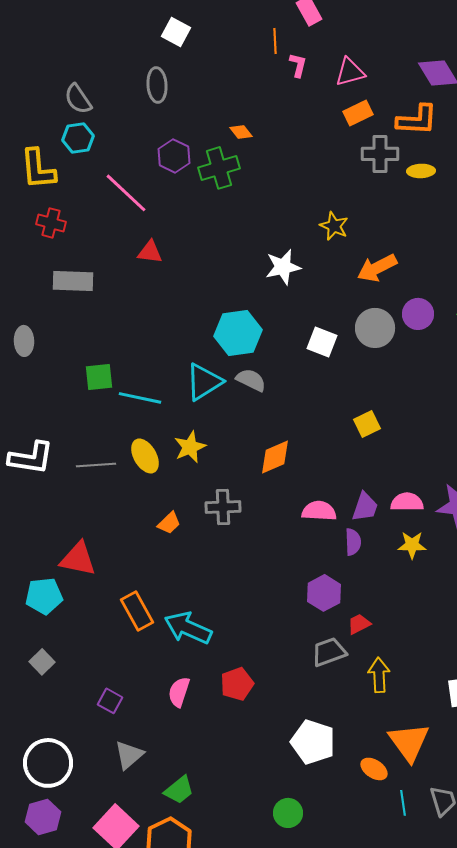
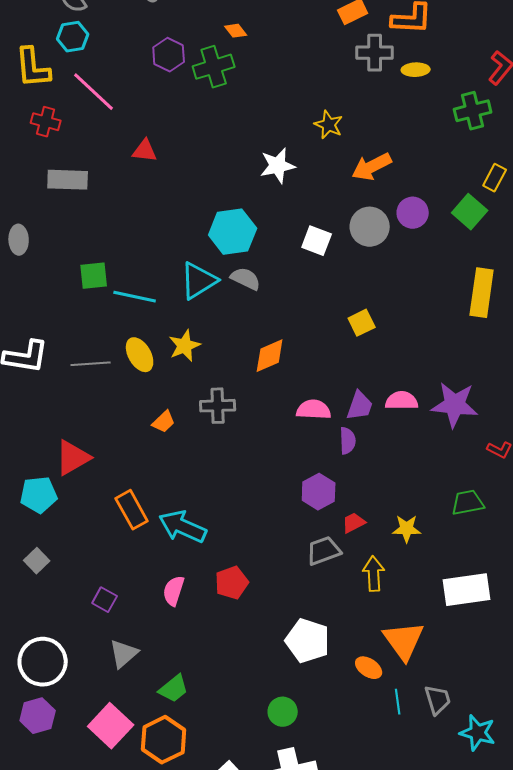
pink line: (126, 193) -> (94, 92), moved
yellow star: (412, 545) -> (407, 529), moved
red triangle: (78, 559) -> (73, 458), turned -42

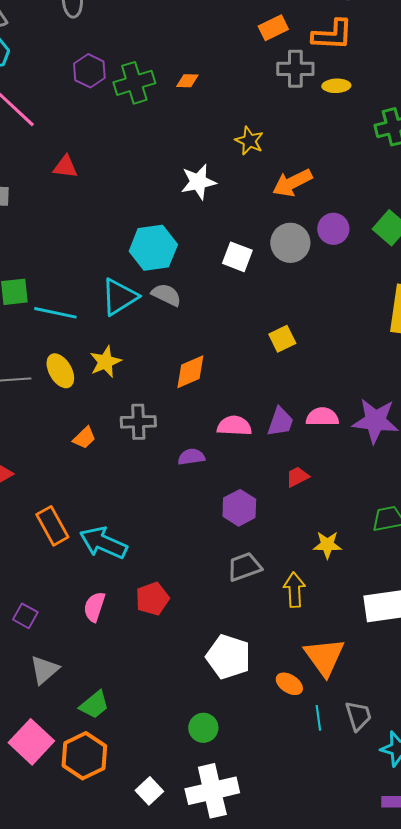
orange diamond: (236, 31) -> (187, 81), moved, turned -50
purple semicircle: (348, 441) -> (191, 457), moved, turned -96
red trapezoid: (354, 523) -> (297, 477), moved

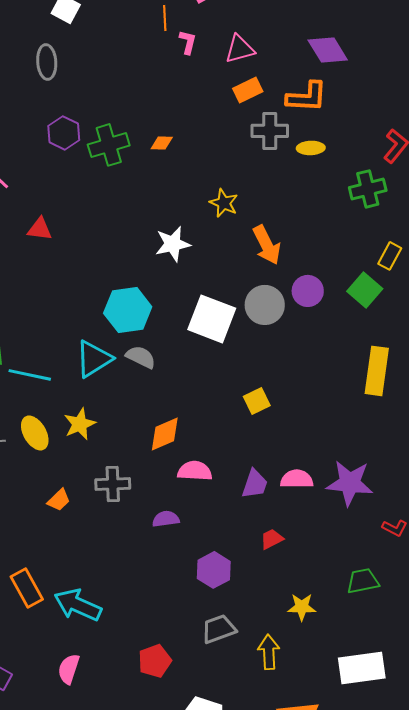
orange arrow: (292, 183) -> (267, 245), turned -90
white square: (237, 257) -> (212, 319), size x1.6
pink semicircle: (234, 426) -> (195, 471), moved
red pentagon: (152, 599) -> (155, 661), moved

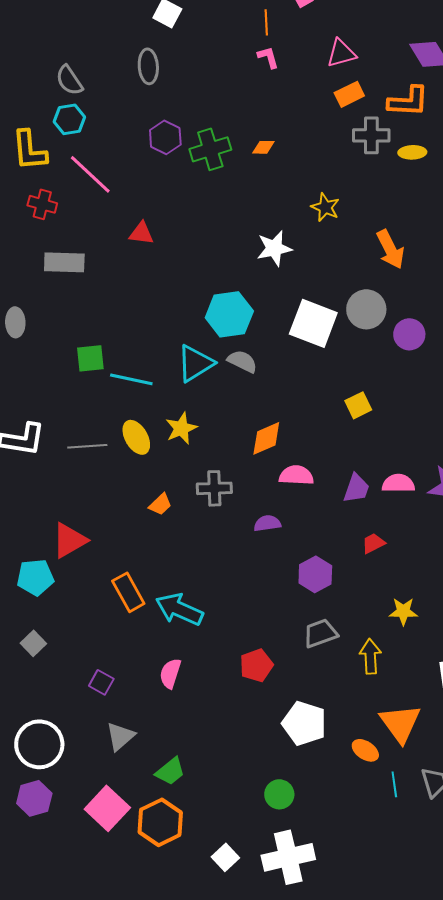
pink L-shape: (188, 42) -> (268, 57), moved, turned -30
orange arrow: (267, 245) -> (390, 249), moved
purple circle: (308, 291) -> (409, 334), moved

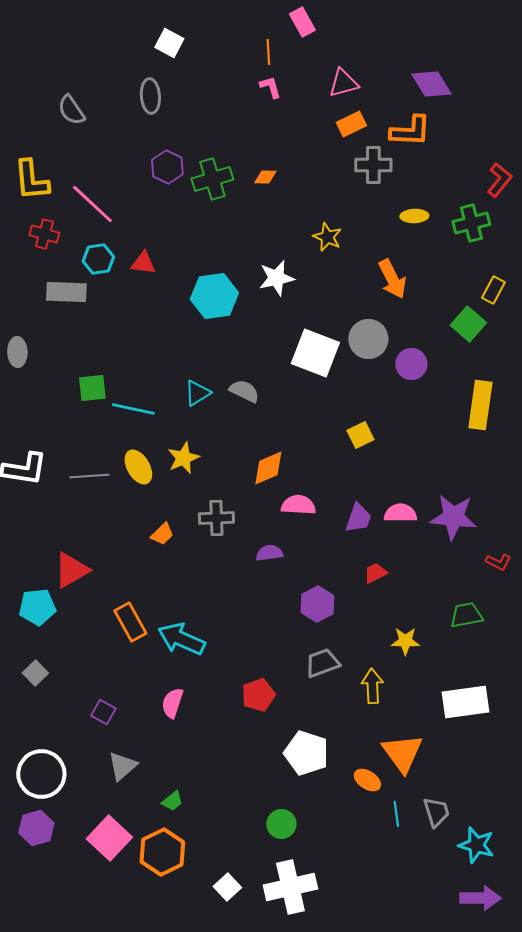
cyan hexagon: (69, 119) -> (98, 259), moved
yellow ellipse: (412, 152) -> (414, 216), moved
cyan hexagon: (229, 314) -> (214, 296), moved
cyan triangle: (195, 363) -> (197, 393), size x0.7
green trapezoid: (170, 771) -> (172, 801), size x0.7

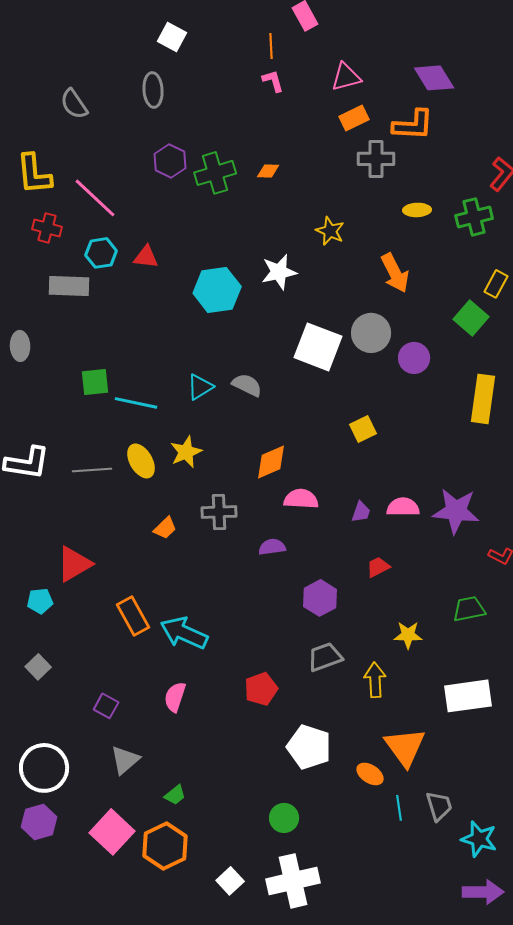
purple trapezoid: (358, 518) -> (361, 512), size x0.7
cyan pentagon: (37, 607) -> (40, 601), size x0.7

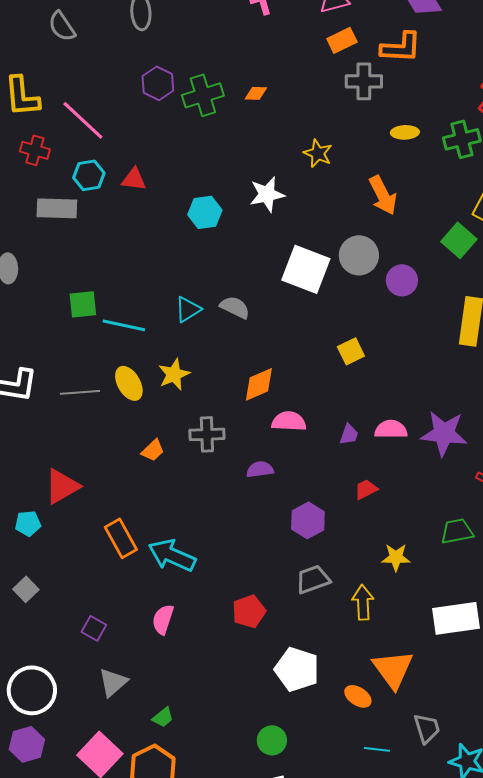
cyan hexagon: (217, 290) -> (205, 212), size x0.7
cyan line: (399, 808) -> (377, 749), moved, turned -75

